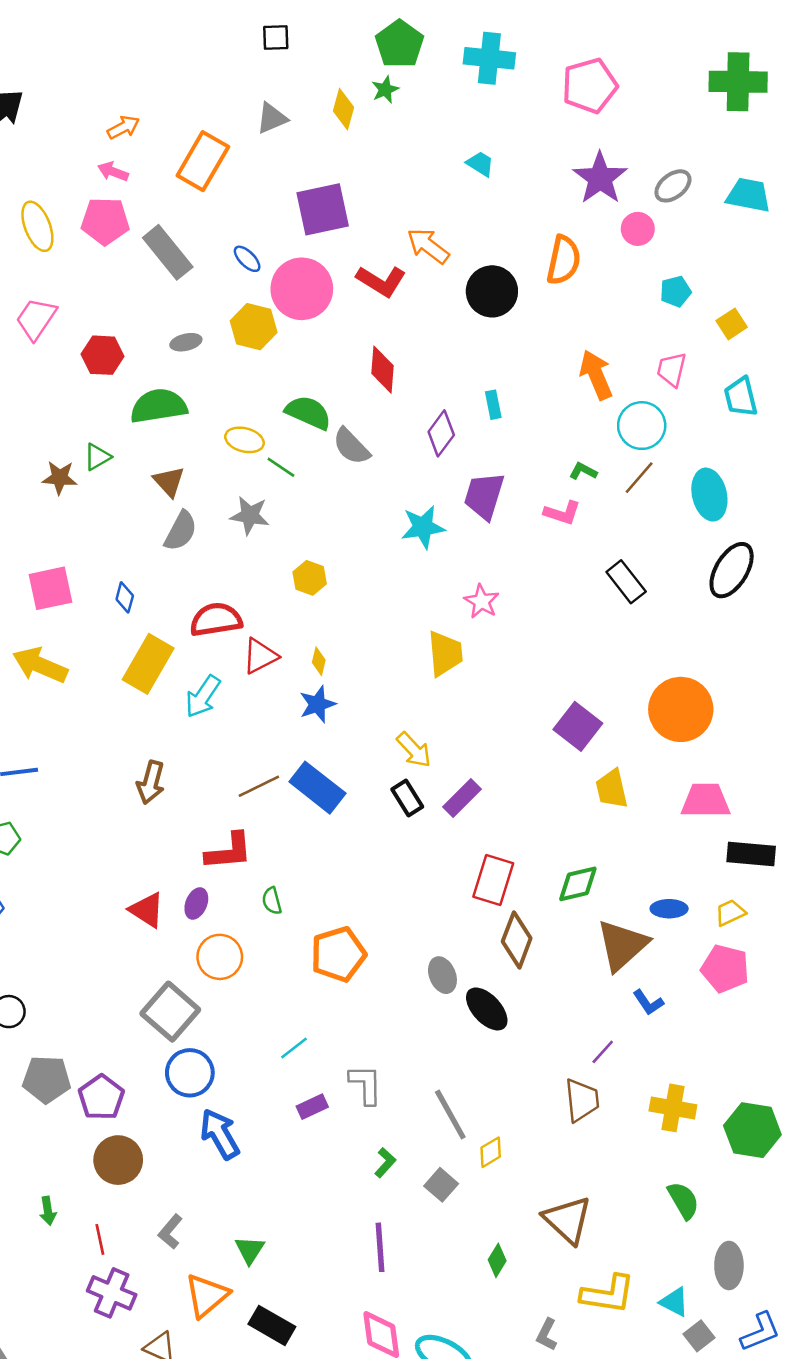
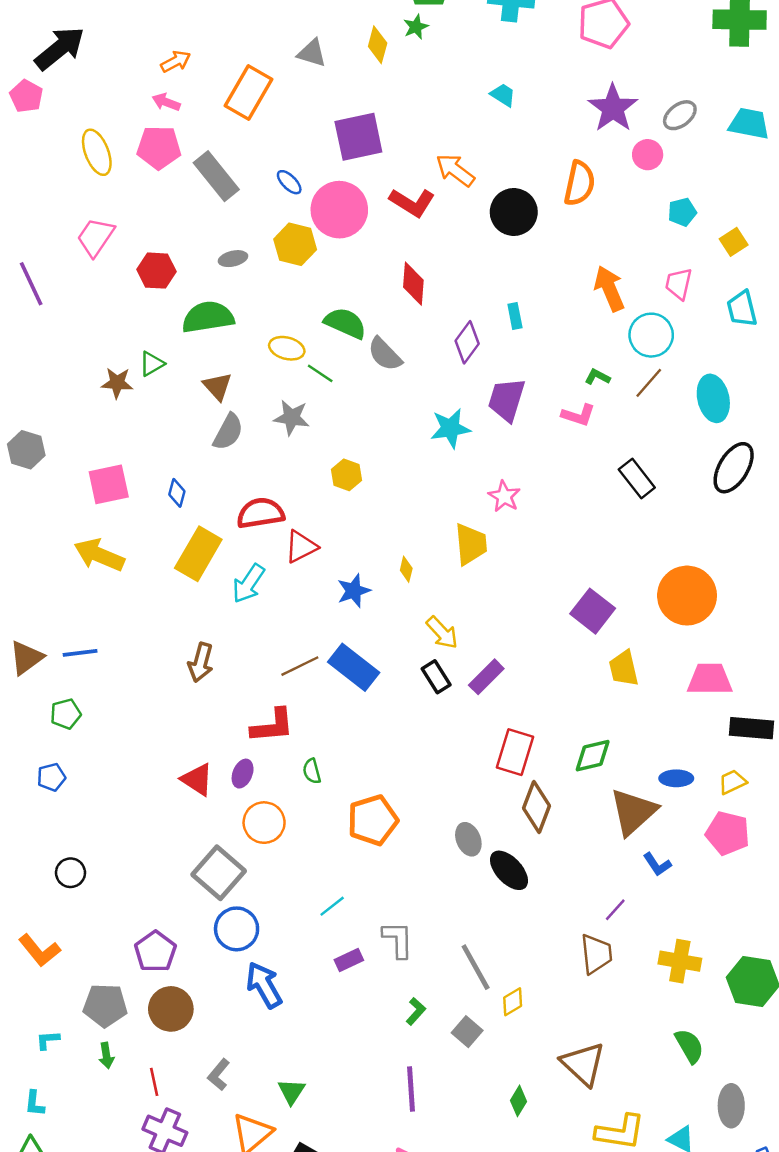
gray triangle: (272, 118) -> (312, 53), turned 40
yellow diamond: (319, 661) -> (406, 569), moved
gray pentagon: (47, 1079) -> (105, 1005), moved

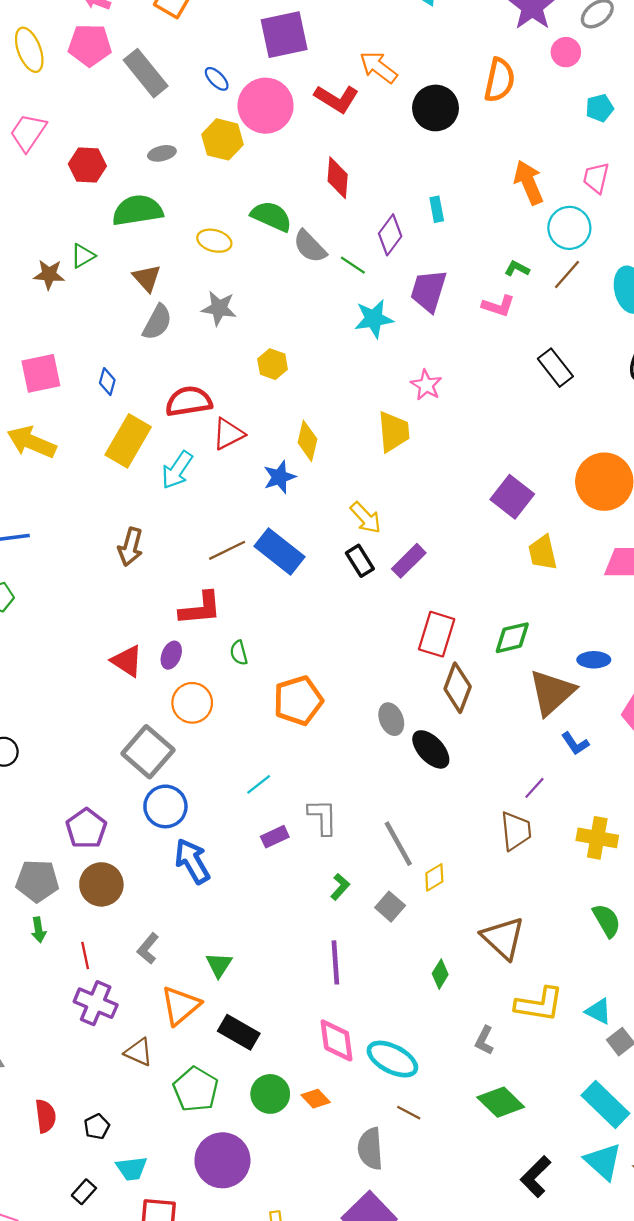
green line: (320, 373) -> (353, 265), moved
yellow diamond: (406, 569) -> (307, 441), moved, size x1.6

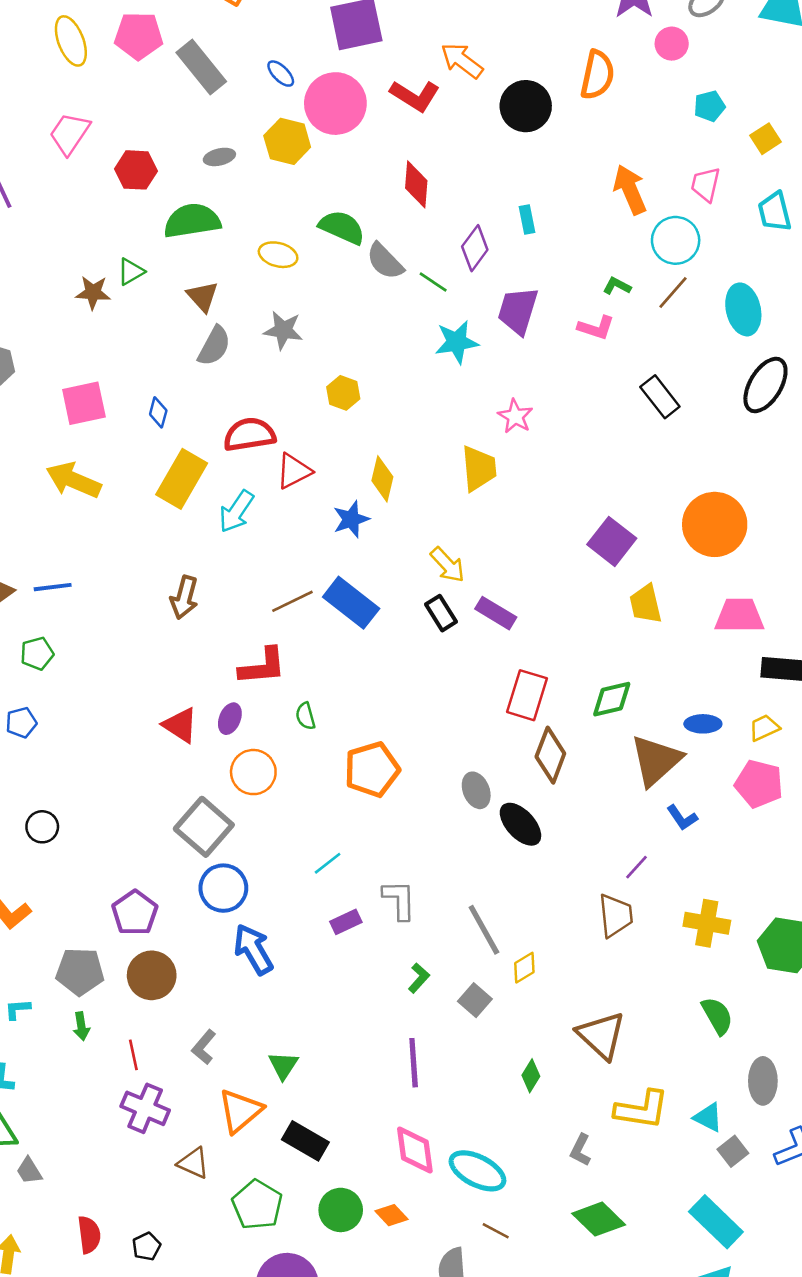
purple rectangle: (409, 561) -> (496, 613), turned 76

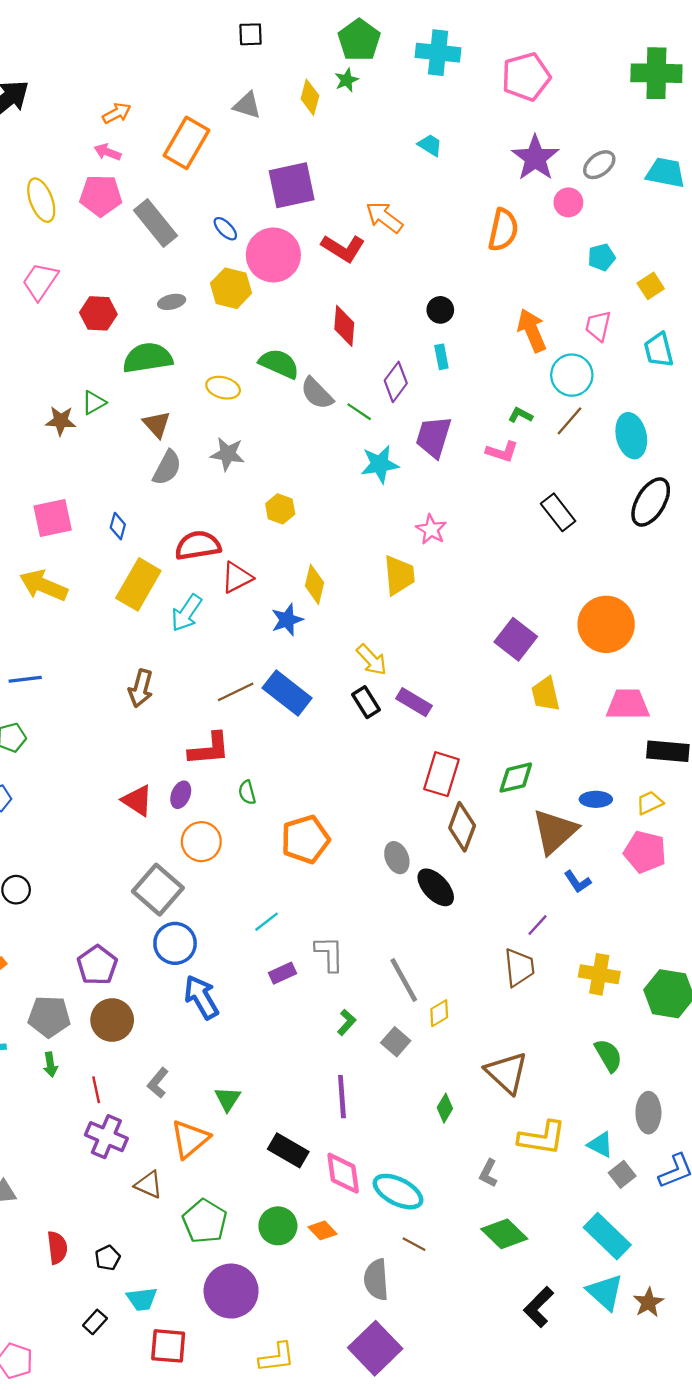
black circle: (526, 106) -> (440, 310), moved, size x0.6
black rectangle: (305, 1141) -> (288, 1150), moved

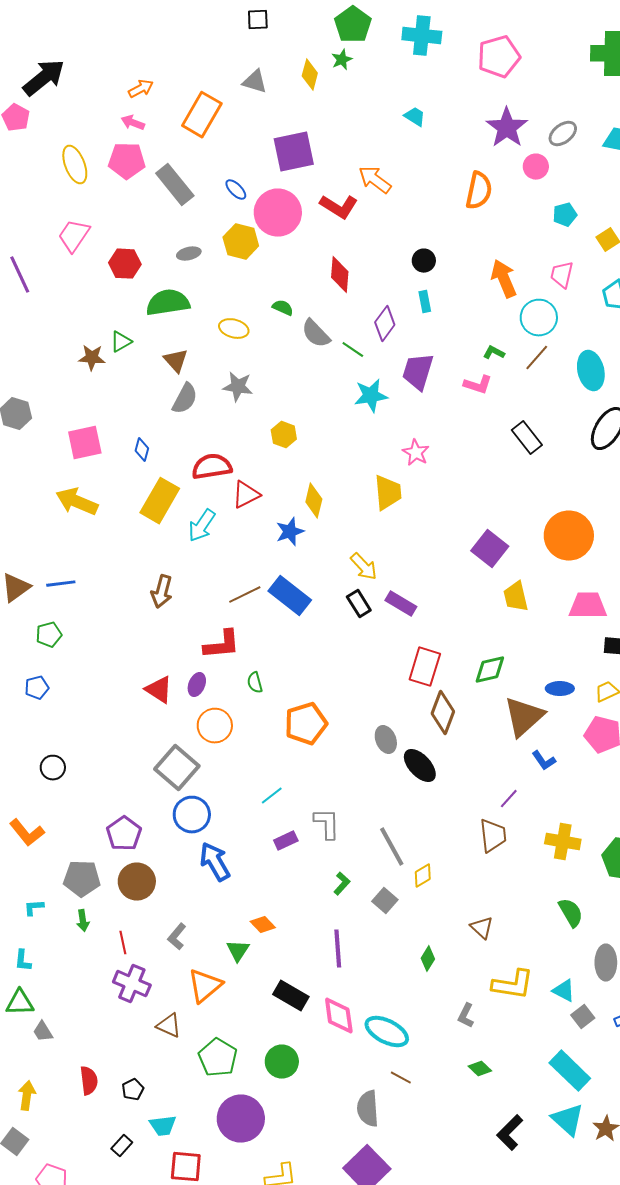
green semicircle: (279, 364) -> (283, 308), size x0.6
brown triangle: (507, 1073) -> (482, 928), size x0.6
orange diamond: (323, 1230) -> (263, 925), moved
green diamond: (504, 1234) -> (480, 1069), size x0.6

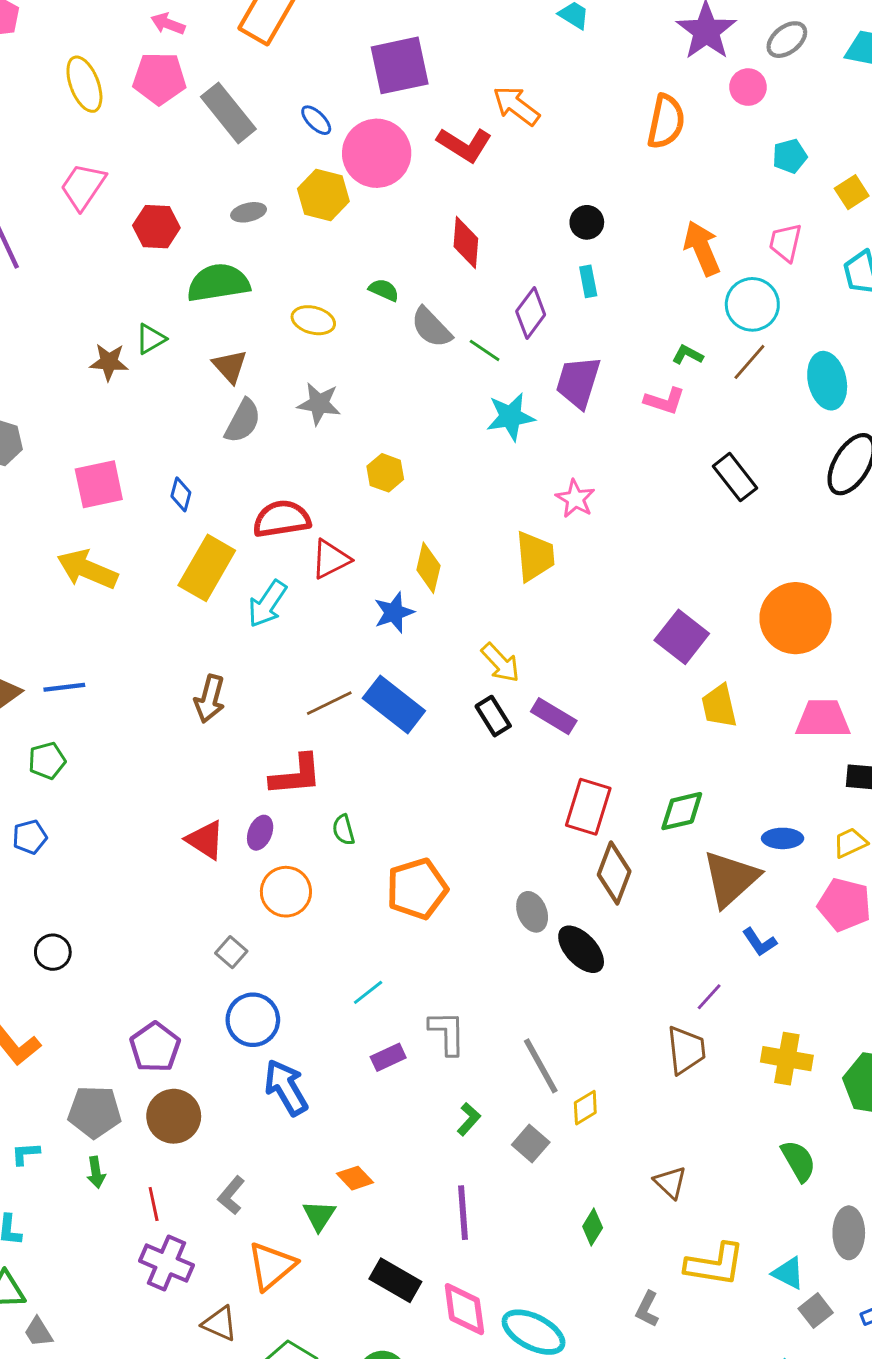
gray square: (177, 768) -> (231, 952), size x0.5

